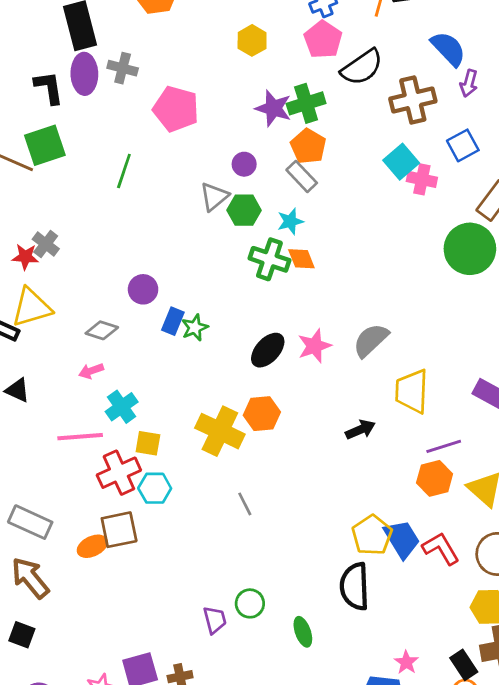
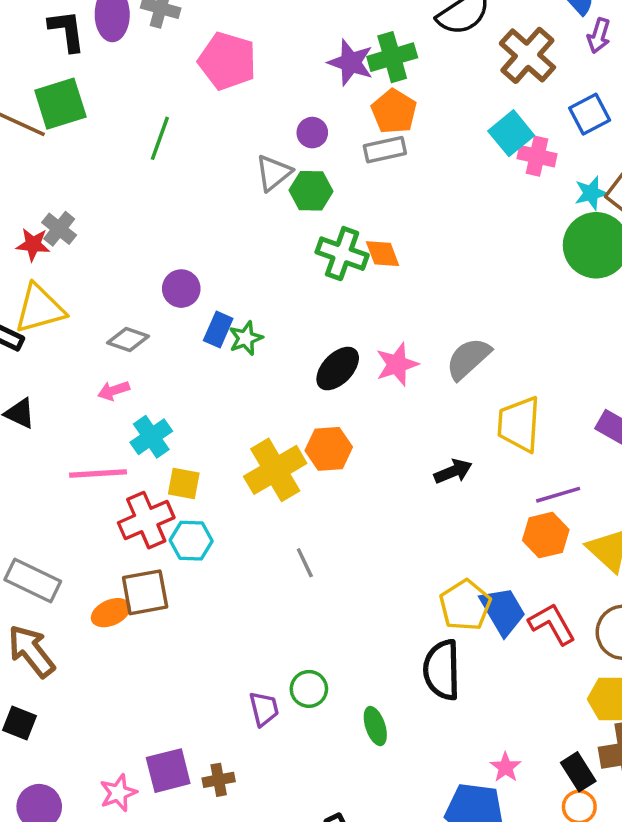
brown cross: (413, 100) -> (527, 55), turned -36
gray rectangle: (302, 176) -> (385, 150), turned -60
cyan star: (290, 221) -> (591, 193), moved
yellow cross: (220, 431) -> (275, 470), turned 33

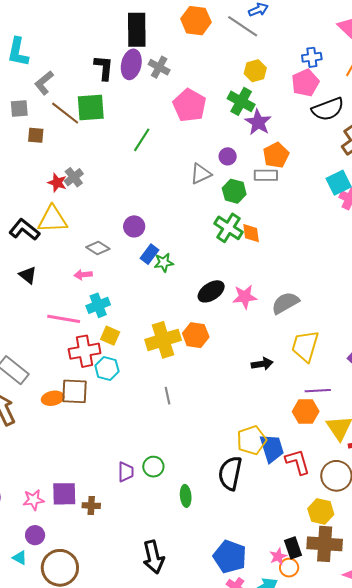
green cross: (392, 57) -> (241, 101), moved, turned 32
green hexagon: (311, 191) -> (234, 191), moved
pink star: (506, 767) -> (278, 556), moved

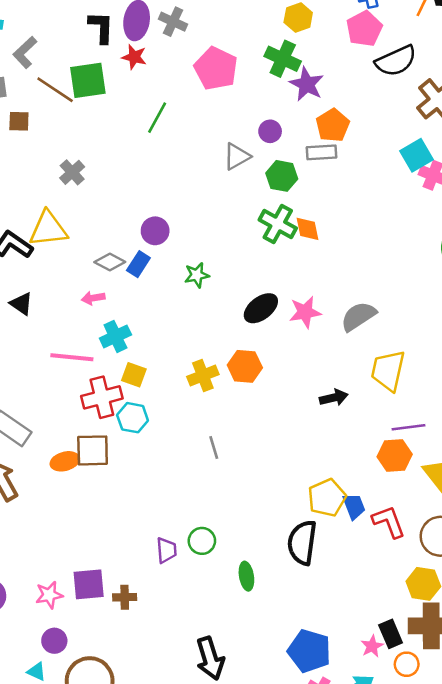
red star: (57, 183) -> (134, 57), moved
blue rectangle: (149, 254) -> (138, 264), moved
yellow cross: (163, 340) -> (203, 376), size x0.7
blue trapezoid: (272, 448) -> (354, 506), size x0.7
orange circle: (289, 568) -> (407, 664), moved

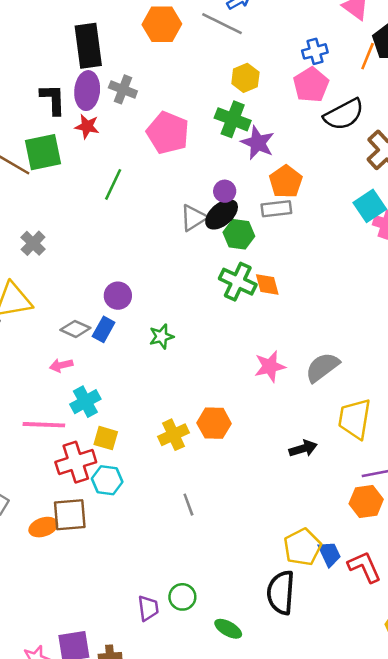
black ellipse: (261, 308) -> (222, 214), moved
green ellipse: (246, 576) -> (228, 629), turned -48

